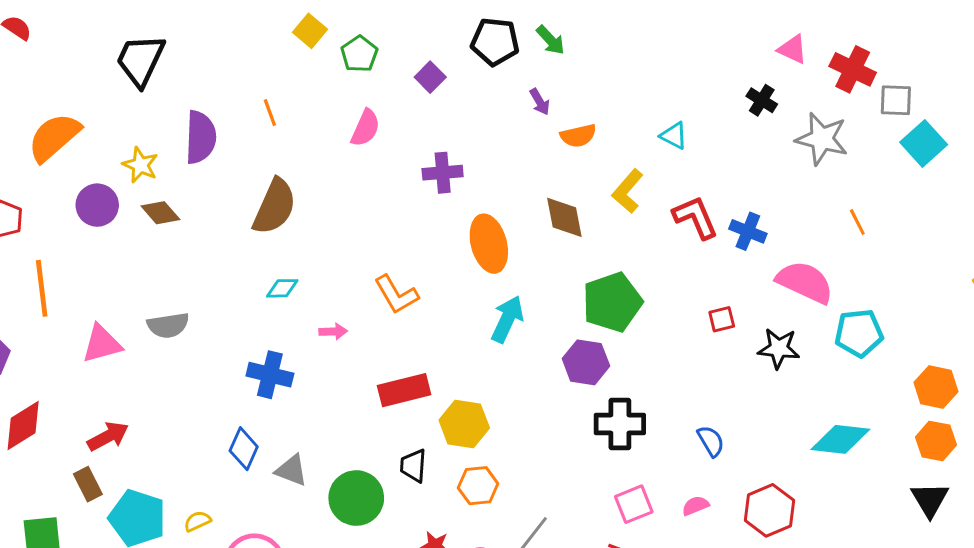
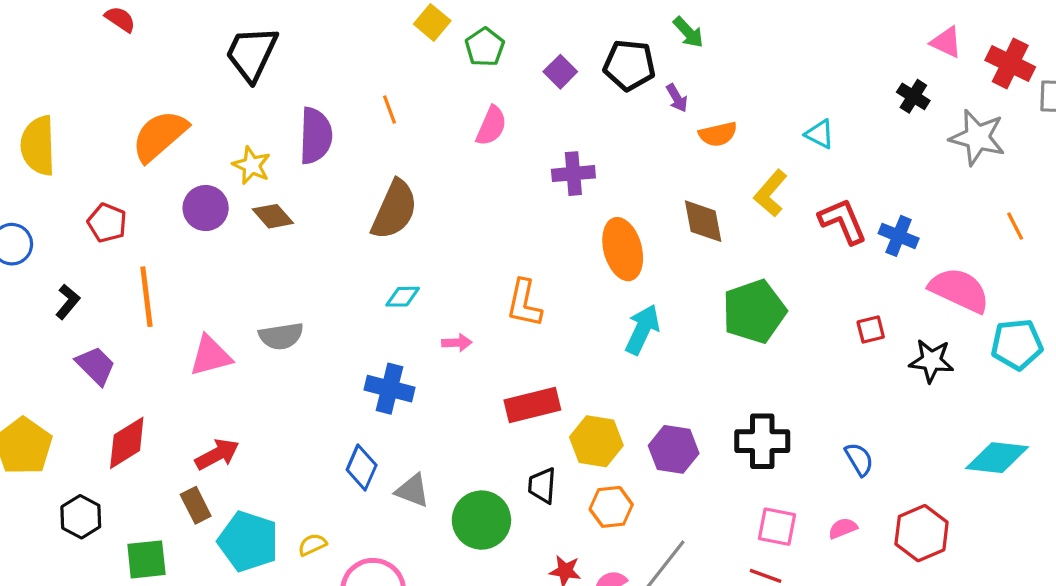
black pentagon: (495, 42) -> (629, 65), moved
orange L-shape: (396, 294) -> (524, 303), turned 42
purple hexagon: (586, 362) -> (674, 449), moved
pink square: (634, 504) -> (777, 527), turned 33

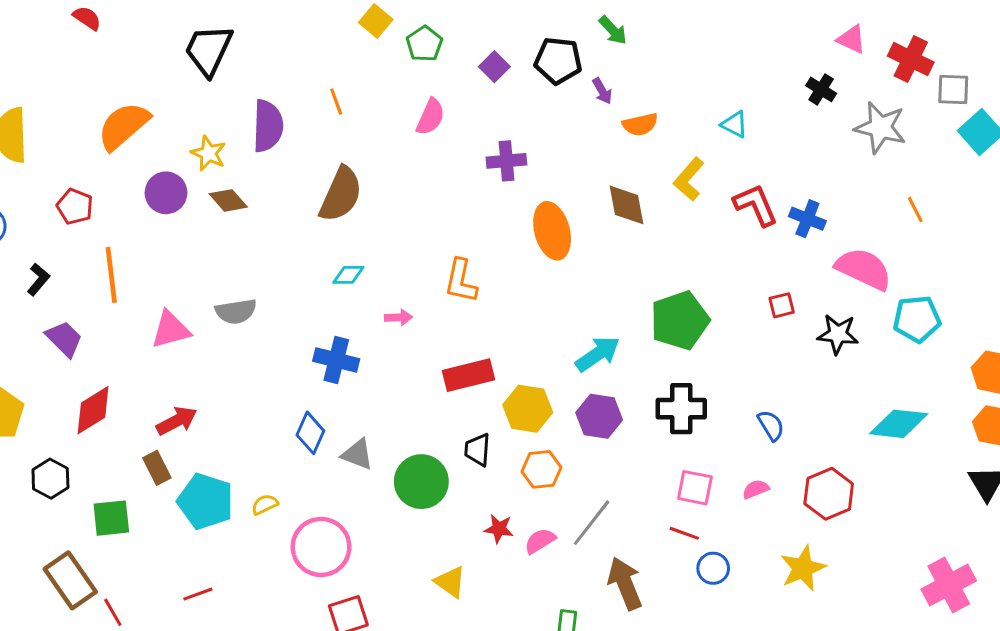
green pentagon: (754, 311) -> (680, 320), moved
cyan arrow: (642, 330) -> (598, 354), moved, turned 30

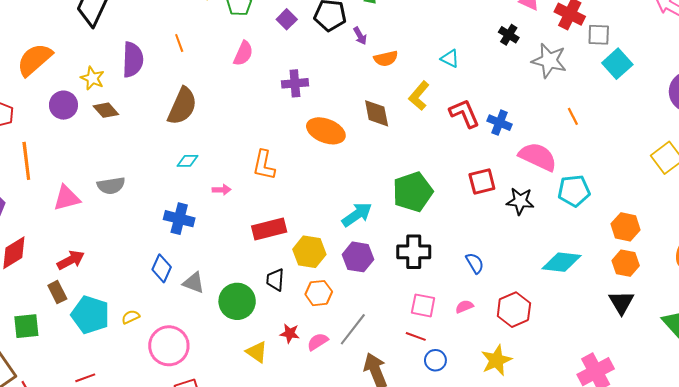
orange ellipse: (552, 231) -> (326, 131), turned -54
red square: (782, 305) -> (482, 182), size x1.5
yellow triangle: (450, 582) -> (257, 352), moved

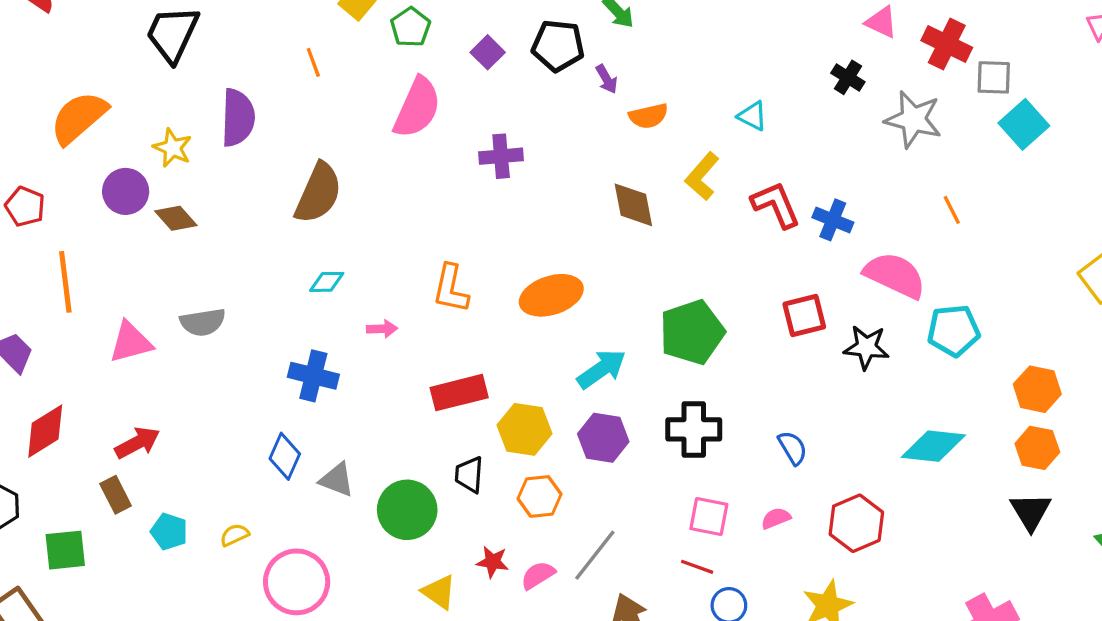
orange line: (179, 43) -> (313, 62), moved
pink semicircle: (243, 53) -> (417, 108), size x1.5
brown diamond: (106, 110) -> (176, 218), moved
orange ellipse: (326, 131) -> (551, 295), moved, turned -39
cyan pentagon: (90, 315) -> (169, 532), size x0.6

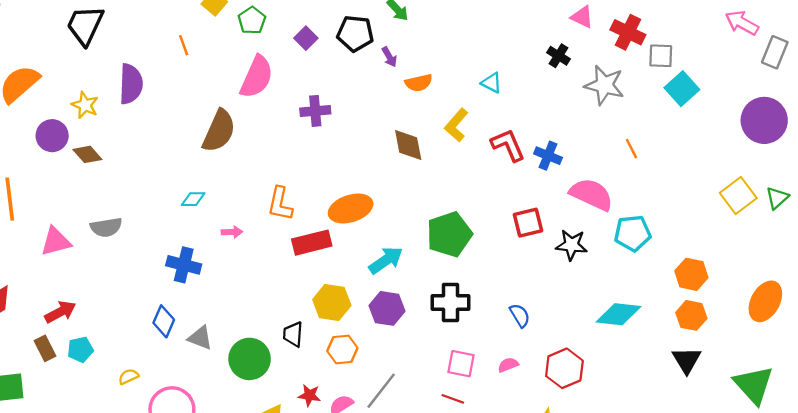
brown semicircle: (318, 193) -> (219, 131), moved
red rectangle: (459, 393) -> (312, 243), moved
cyan pentagon: (169, 532) -> (80, 350), moved, turned -30

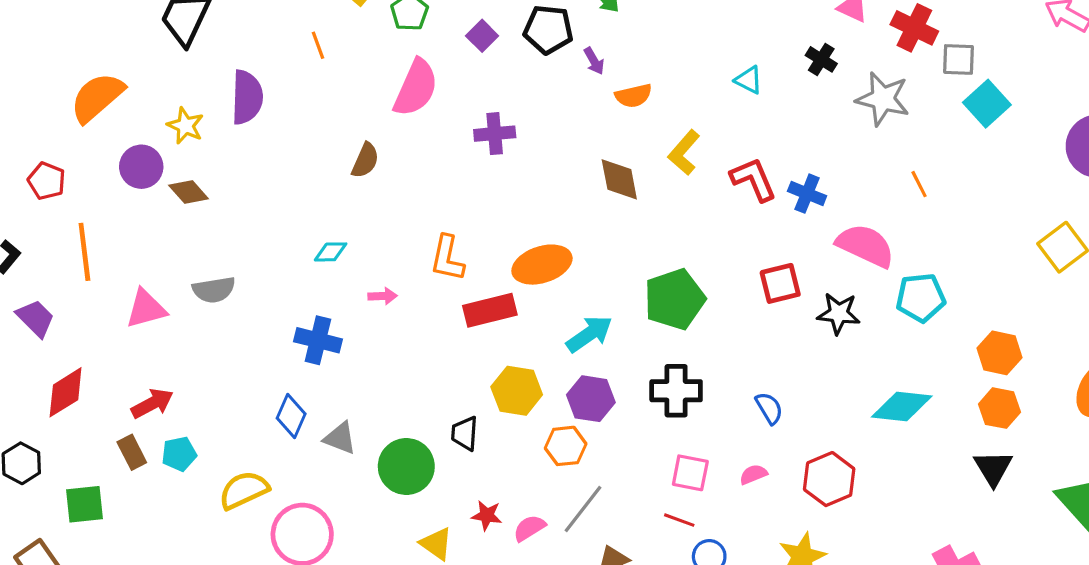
cyan triangle: (492, 83) -> (749, 80), moved
brown semicircle: (219, 131) -> (365, 160), size x0.6
orange hexagon: (342, 350) -> (566, 446), moved
yellow semicircle: (128, 377) -> (244, 490), size x1.8

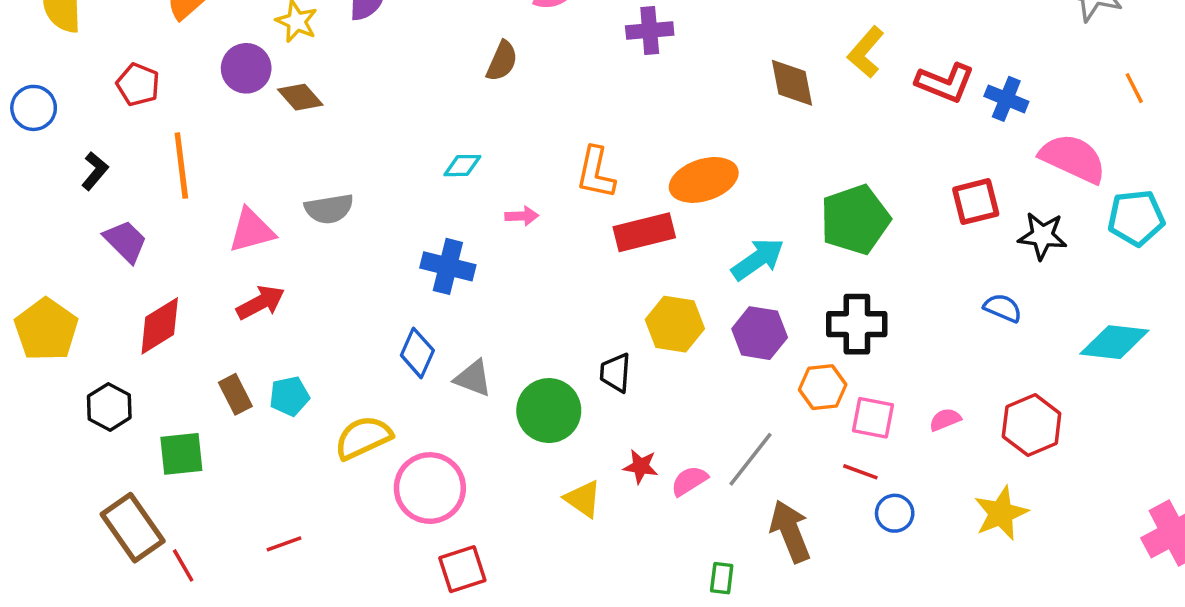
red L-shape: (753, 179) -> (945, 83), turned 135
red arrow: (152, 403) -> (261, 302), moved
blue semicircle: (769, 408) -> (1003, 308), moved, turned -36
orange hexagon: (566, 446) -> (823, 387), moved

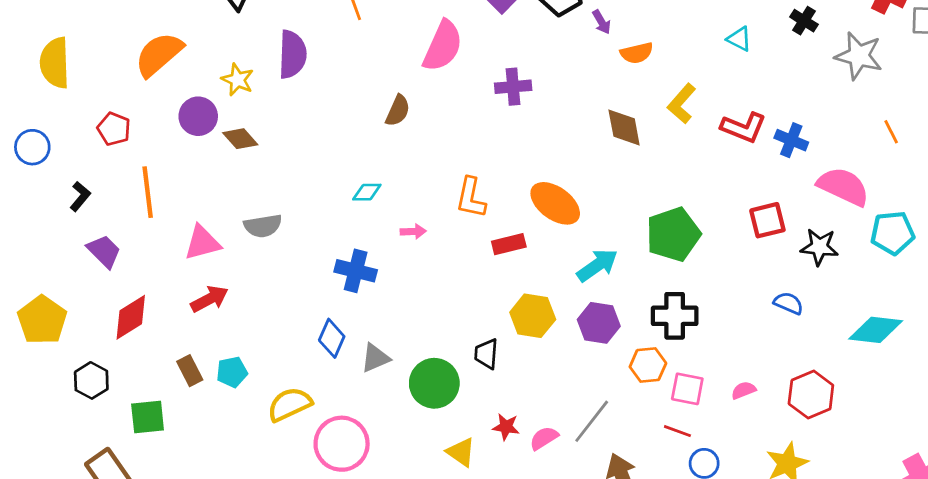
orange ellipse: (704, 180) -> (555, 203), turned 54
red rectangle: (644, 232) -> (509, 244), size x0.7
gray triangle: (473, 378) -> (375, 358), turned -44

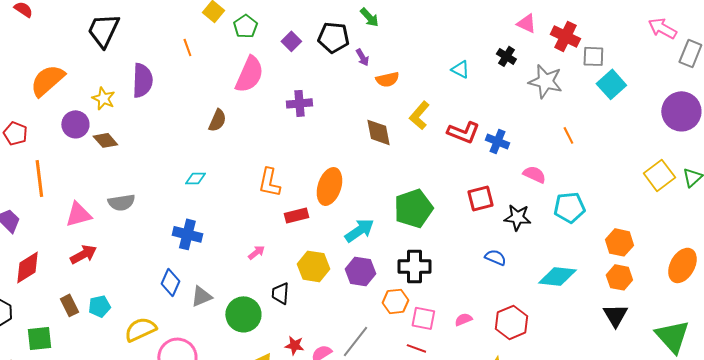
pink semicircle: (843, 186) -> (534, 174), size x0.6
orange ellipse: (555, 203) -> (329, 186), turned 72
pink arrow: (413, 231) -> (256, 252), moved, turned -36

